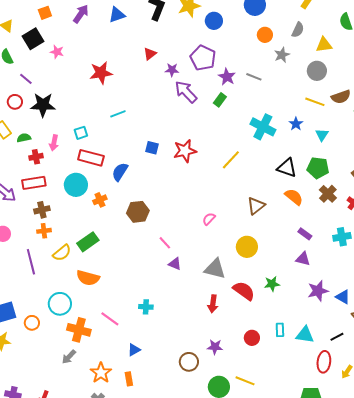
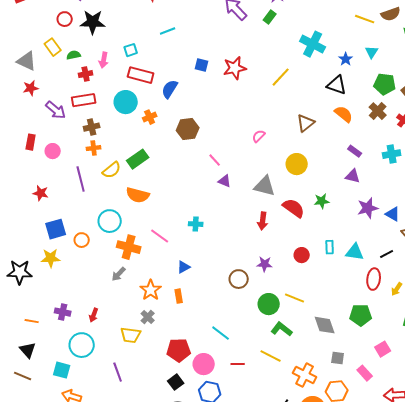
blue star: (296, 124) -> (346, 59), moved
green pentagon: (318, 168) -> (385, 84), moved

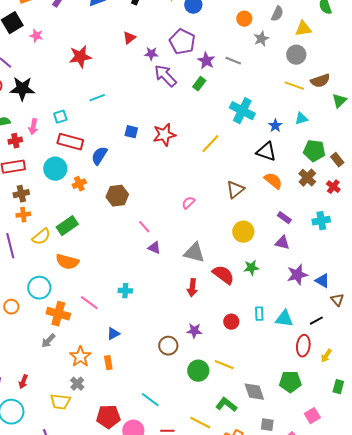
cyan triangle: (372, 52) -> (301, 119), turned 40
yellow circle: (297, 164) -> (243, 232), moved
green L-shape: (282, 329) -> (226, 405), moved

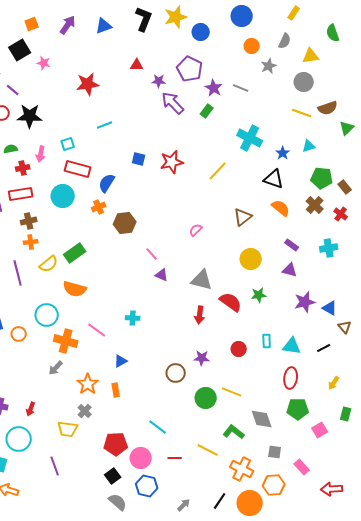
red triangle: (129, 38) -> (137, 65), turned 40
orange cross: (79, 184) -> (99, 207), moved
red ellipse: (303, 346) -> (291, 378), moved
pink square: (312, 416) -> (320, 430), moved

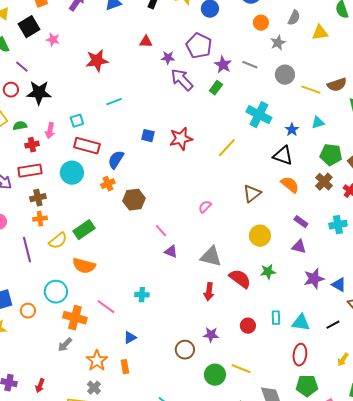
gray circle: (304, 82) -> (285, 75), moved

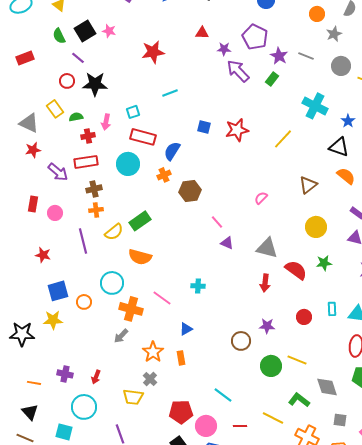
black square: (29, 27) -> (85, 31), moved

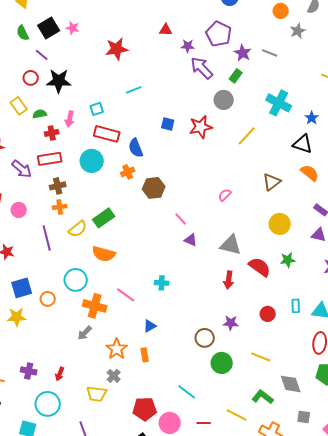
gray circle: (341, 66) -> (224, 100), moved
blue semicircle: (172, 151) -> (136, 148), turned -54
green circle: (271, 366) -> (222, 363), moved

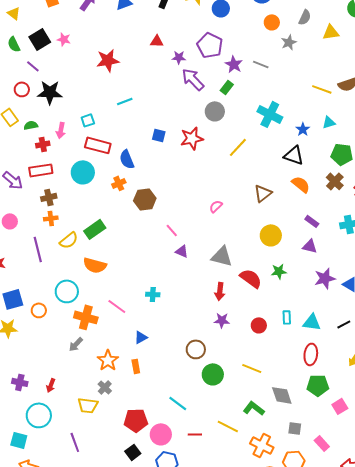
purple star: (231, 323) -> (222, 320), moved

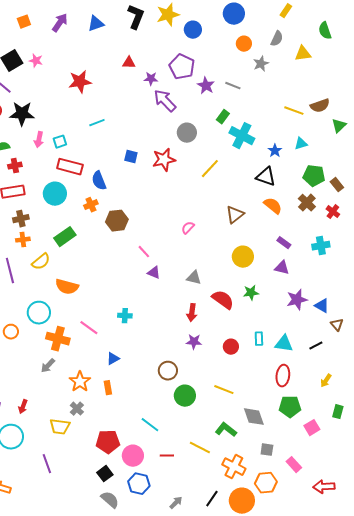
green rectangle: (227, 87) -> (223, 117), moved
pink arrow: (61, 130) -> (39, 140), moved
green rectangle: (95, 229) -> (65, 237), moved
gray triangle: (222, 256) -> (194, 278), size x0.7

